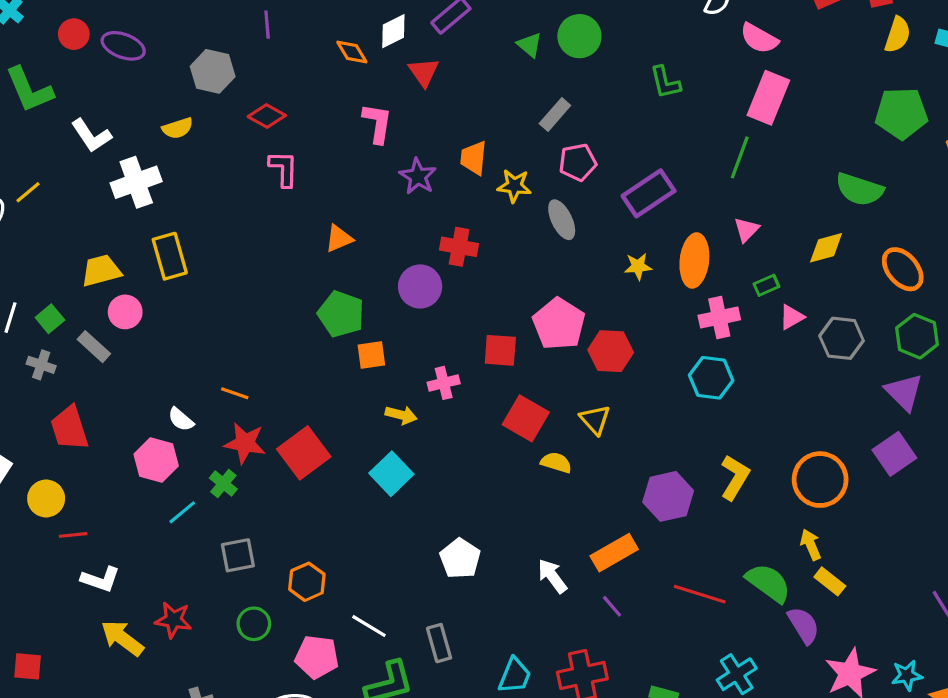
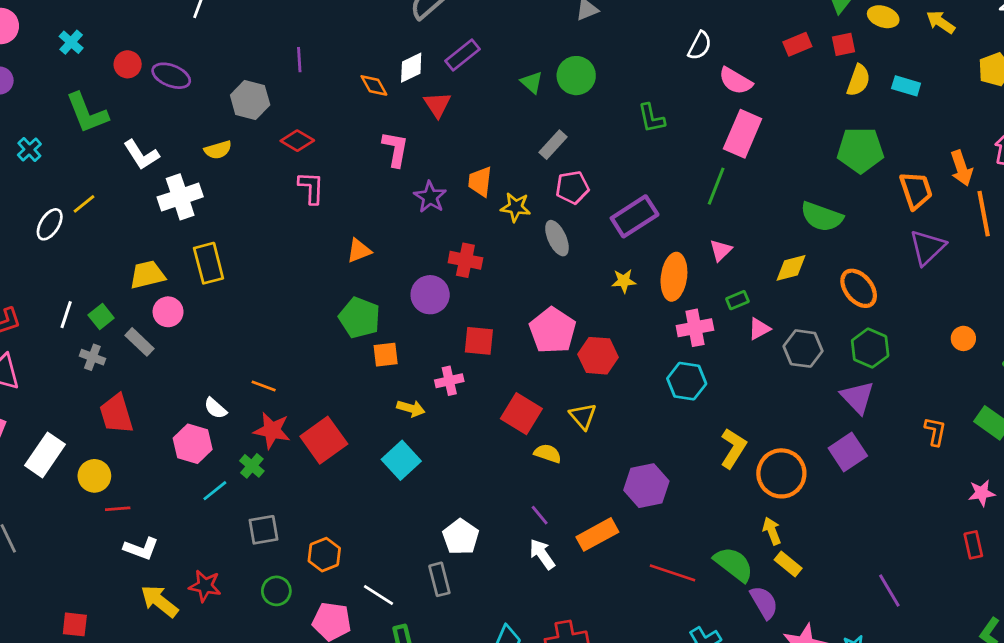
red square: (500, 350) -> (479, 341), moved
yellow L-shape: (735, 477) -> (733, 448), moved
purple line: (612, 606) -> (540, 515), moved
gray rectangle: (439, 643) -> (439, 579), moved

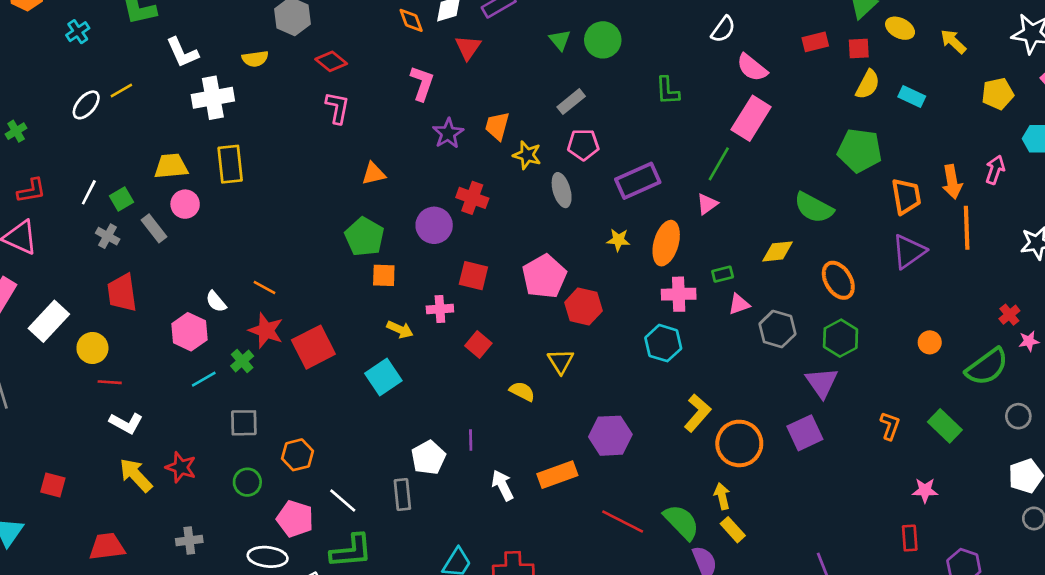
pink triangle: (721, 250) -> (707, 204), moved
red square: (521, 414) -> (478, 345), moved, size x0.7
purple line: (540, 515) -> (471, 440), moved, turned 30

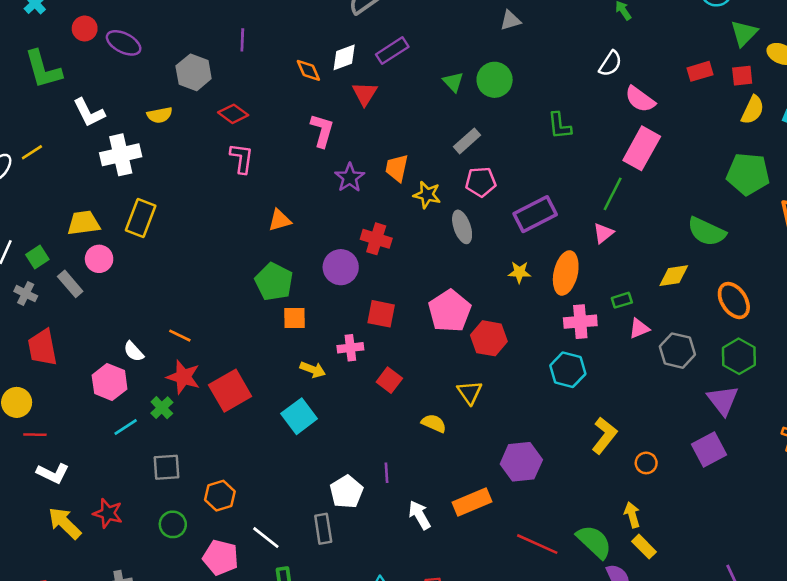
yellow rectangle: (230, 164) -> (141, 218), turned 30
orange circle: (739, 443) -> (646, 463), size x0.5

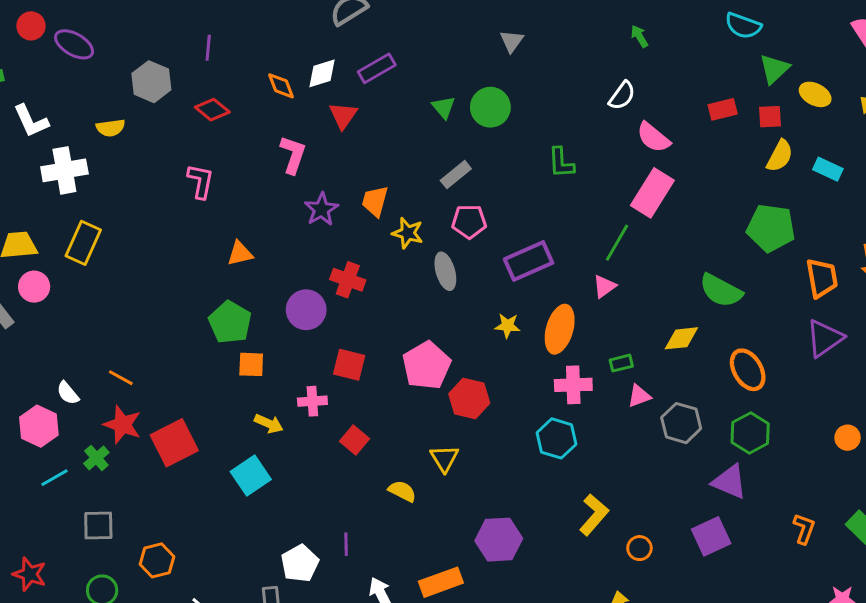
gray triangle: (510, 20) -> (512, 41), turned -40
red diamond: (233, 114) -> (212, 110), moved
purple triangle: (723, 400) -> (730, 482), turned -32

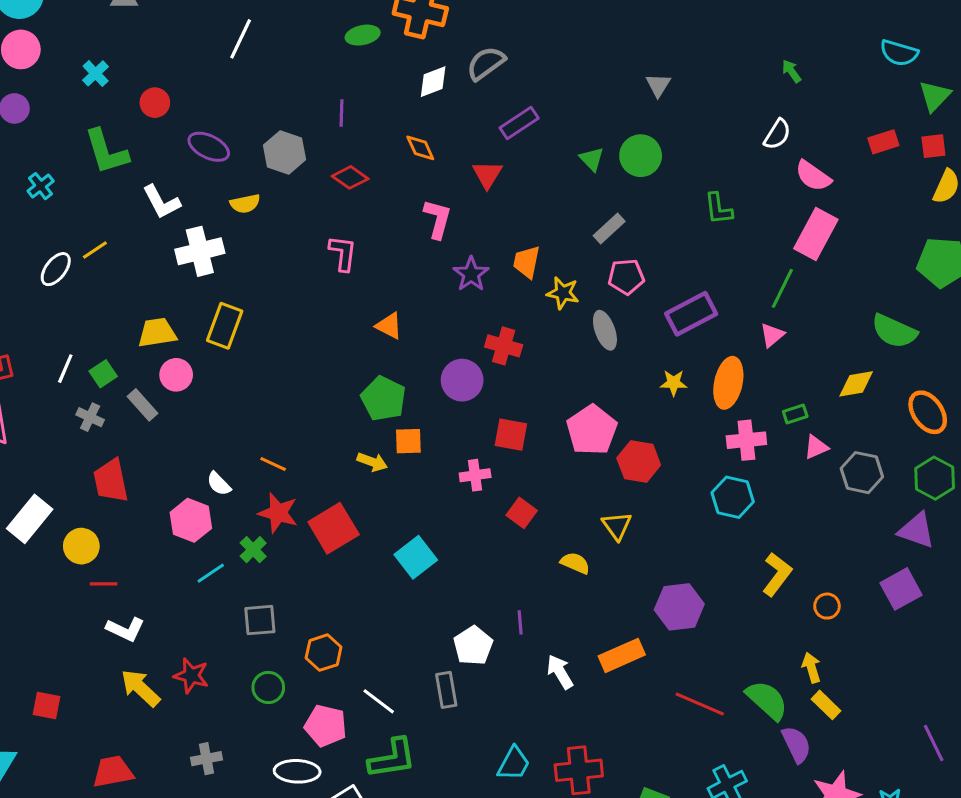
purple ellipse: (74, 44) -> (209, 147), moved
white diamond: (322, 73) -> (433, 82), moved
orange triangle: (240, 253) -> (389, 326), turned 44
yellow arrow: (269, 424) -> (372, 462), moved

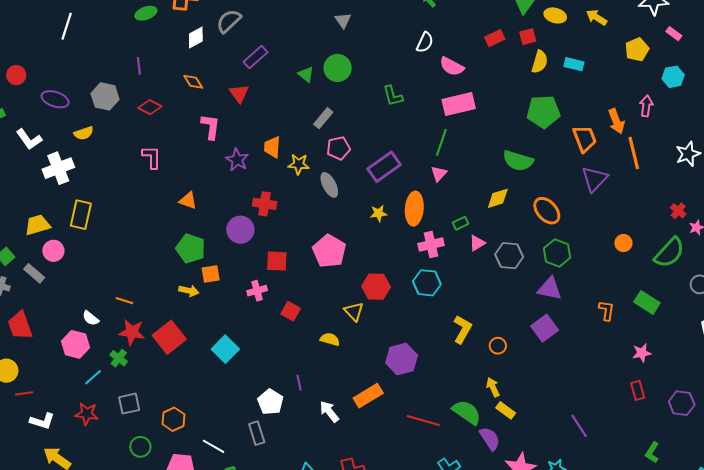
pink rectangle: (816, 234) -> (459, 104), turned 56
red hexagon: (639, 462) -> (376, 287), moved
red star: (191, 676) -> (87, 414), moved

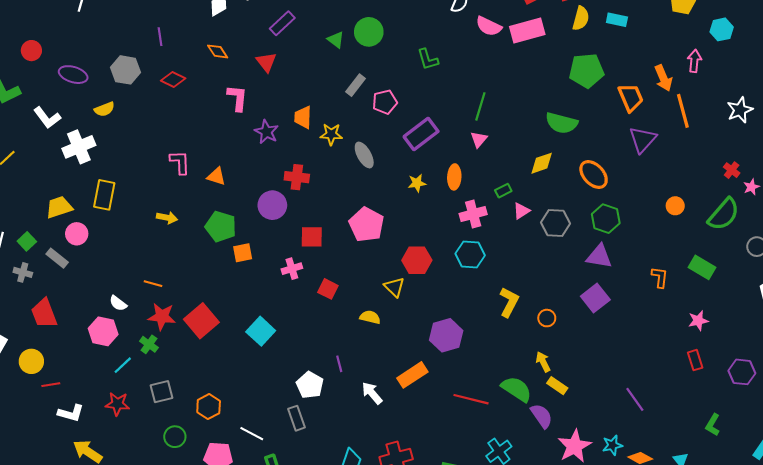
pink rectangle: (459, 104) -> (527, 31), moved
pink pentagon: (339, 148) -> (385, 102), moved
pink L-shape: (152, 157) -> (180, 162), moved
orange ellipse: (414, 209) -> (454, 177), size x0.7
yellow arrow: (189, 291) -> (167, 218), moved

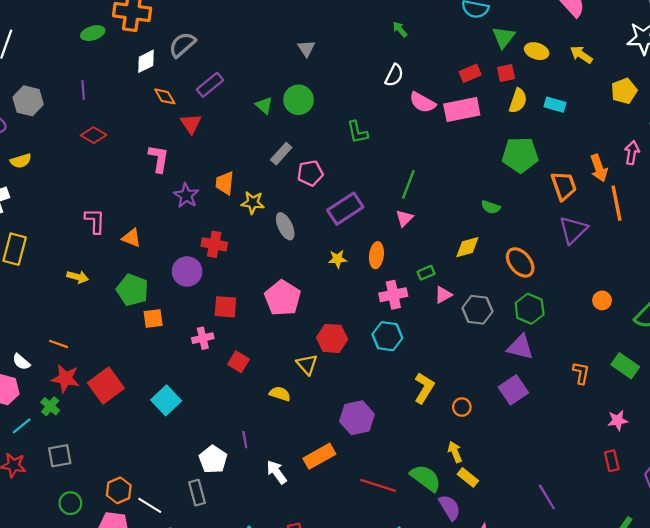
orange diamond: (218, 51) -> (165, 96), moved
gray hexagon: (126, 70) -> (28, 101), moved
green semicircle: (562, 123) -> (491, 207), size x0.6
orange hexagon: (209, 407) -> (119, 490), moved

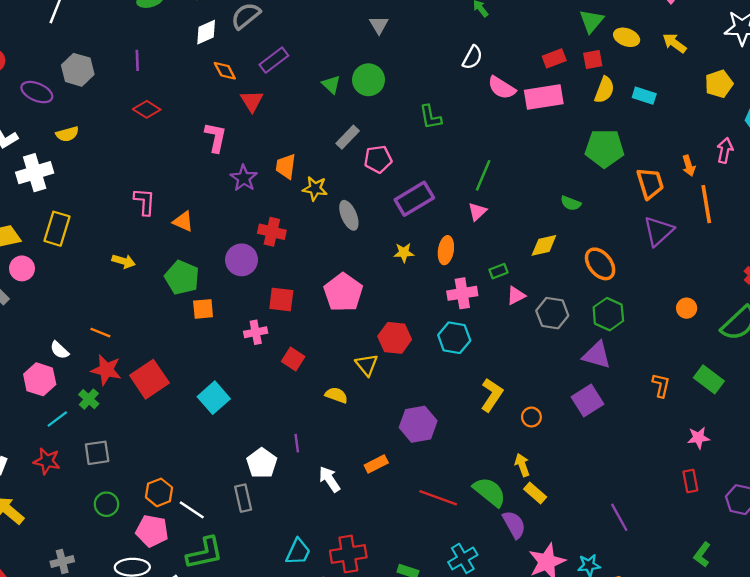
orange arrow: (599, 168) -> (689, 166), size x0.7
orange rectangle: (319, 456) -> (376, 464), size x0.7

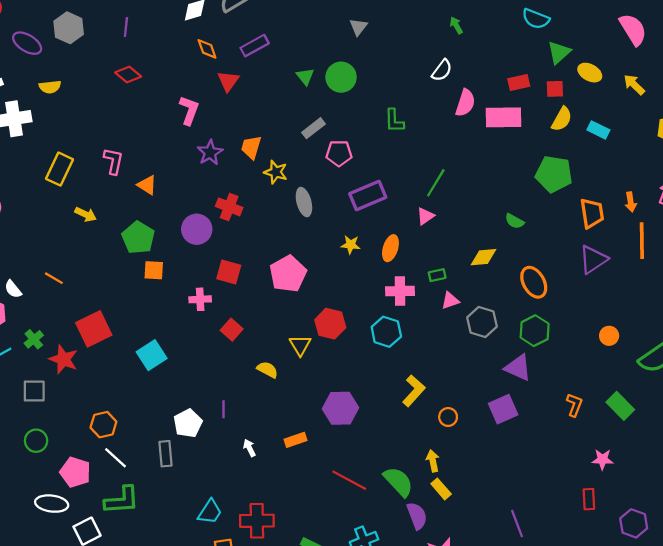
pink semicircle: (502, 88) -> (465, 103), turned -112
yellow rectangle: (57, 229) -> (59, 169), moved
red star: (106, 370) -> (63, 359), moved
white arrow: (330, 479) -> (249, 448), size x0.7
orange hexagon: (159, 492) -> (103, 425), moved

